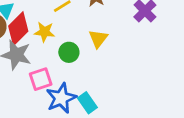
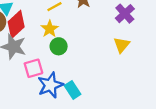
yellow star: (44, 32) -> (50, 29), moved, turned 30
yellow triangle: (98, 39) -> (122, 45), moved

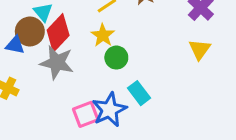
pink square: (33, 68) -> (86, 114), moved
cyan rectangle: (73, 90) -> (139, 93), moved

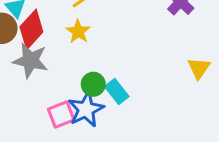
yellow triangle: (200, 49) -> (199, 68), moved
green circle: (116, 58) -> (93, 84), moved

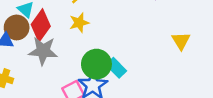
yellow star: (78, 32) -> (79, 23), turned 30
green circle: (93, 84) -> (96, 64), size x1.5

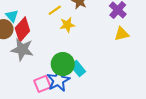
yellow star: (79, 23) -> (67, 25), moved
yellow triangle: (181, 41) -> (122, 34), moved, turned 42

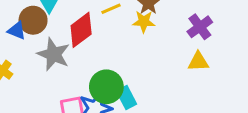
yellow star: (67, 25) -> (144, 22), moved
red diamond: (22, 29) -> (81, 30), moved

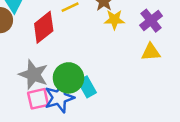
yellow star: (144, 22) -> (114, 20), moved
gray star: (53, 54) -> (33, 75), moved

